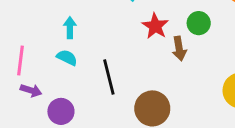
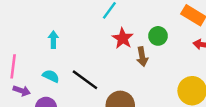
cyan semicircle: (67, 58) -> (51, 76), moved
black line: (109, 77) -> (85, 80), turned -40

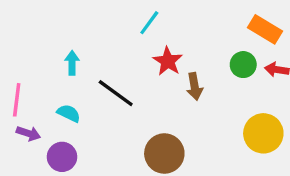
green circle: (158, 36) -> (243, 65), moved
black line: (85, 80) -> (116, 93), moved

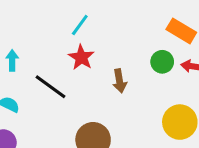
red star: (168, 61) -> (81, 57), moved

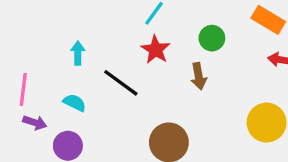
green circle: (162, 62) -> (212, 38), moved

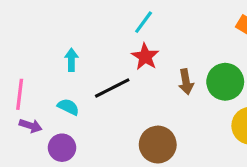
green circle: (212, 38) -> (225, 82), moved, size x1.5
black line: (121, 83) -> (112, 88), turned -63

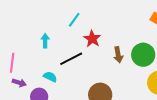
cyan line: (144, 22) -> (74, 20), moved
cyan semicircle: (68, 107) -> (50, 77), moved

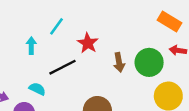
cyan line: (74, 20) -> (57, 26), moved

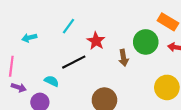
cyan arrow: (31, 46) -> (29, 38), moved, turned -104
green circle: (149, 62) -> (146, 42), moved

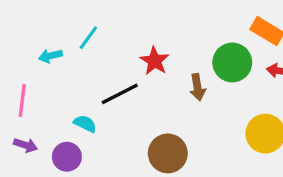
cyan line: (68, 26) -> (88, 38), moved
purple arrow: (19, 87) -> (26, 145), moved

